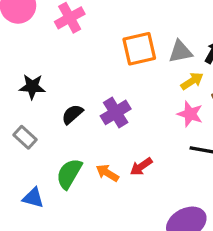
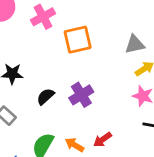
orange square: (139, 49) -> (78, 40), moved

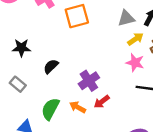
purple cross: (81, 95) -> (89, 81), moved

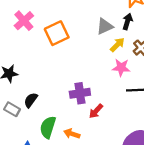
black semicircle: (51, 66) -> (31, 100), moved
purple cross: (89, 81) -> (80, 93), turned 36
orange arrow: (78, 107) -> (72, 134), moved

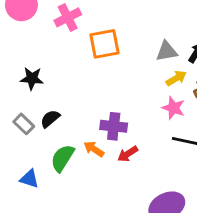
orange arrow: (72, 134) -> (94, 149), moved

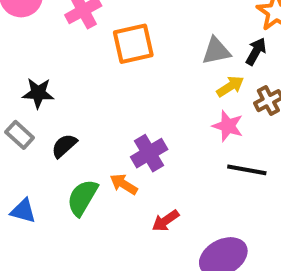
gray rectangle: (24, 124) -> (20, 135), moved
purple cross: (114, 126) -> (149, 153), turned -35
red arrow: (128, 154) -> (166, 221), moved
blue triangle: (29, 179) -> (23, 211), moved

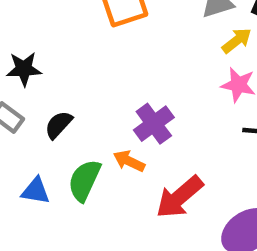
blue triangle: (23, 211) -> (36, 191), moved
red arrow: (166, 221) -> (179, 197), size x1.6

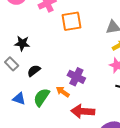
purple cross: (154, 124) -> (76, 77), turned -36
red arrow: (179, 197) -> (83, 111), turned 35

